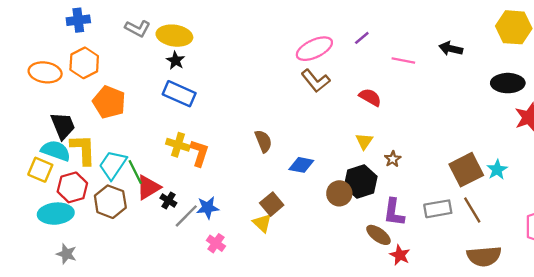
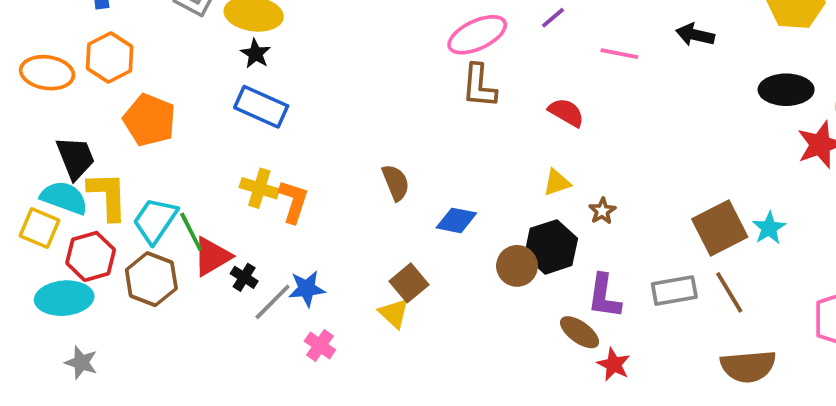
brown L-shape: (316, 81) -> (479, 86), turned 44
yellow triangle: (364, 141) -> (557, 183), turned 36

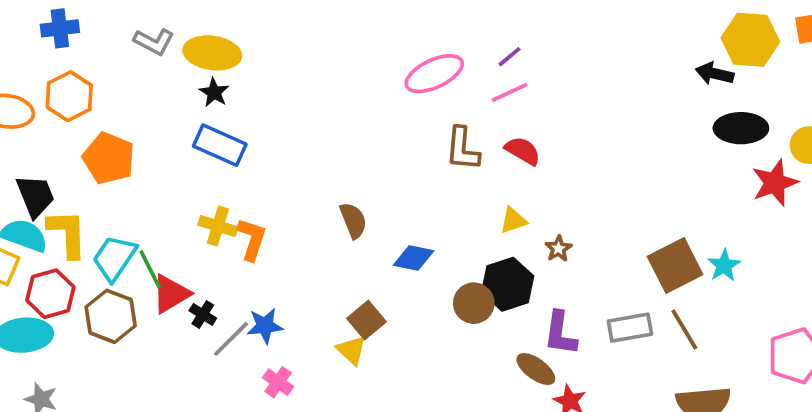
black arrow: (695, 35) -> (715, 74), moved
pink line: (619, 54) -> (510, 92), moved, turned -36
brown L-shape: (479, 86) -> (462, 149), moved

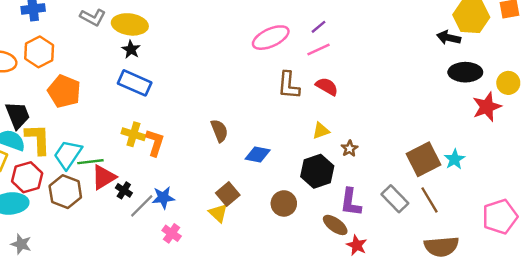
green line: (150, 269) -> (90, 162), turned -70
brown circle: (474, 303) -> (284, 203), moved
gray rectangle: (630, 328) -> (395, 199), turned 56

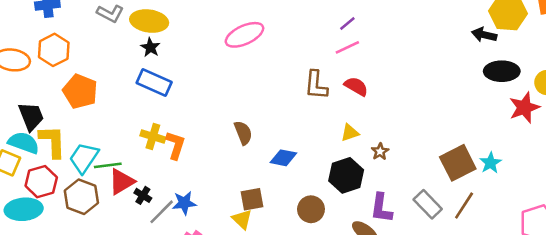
pink ellipse: (271, 38) -> (244, 35), moved
brown square: (228, 194) -> (252, 199), turned 30
brown line: (429, 200) -> (464, 205), turned 64

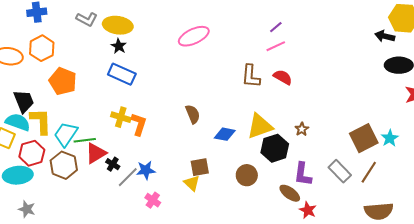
yellow triangle: (350, 133) -> (260, 126), moved, size x1.8

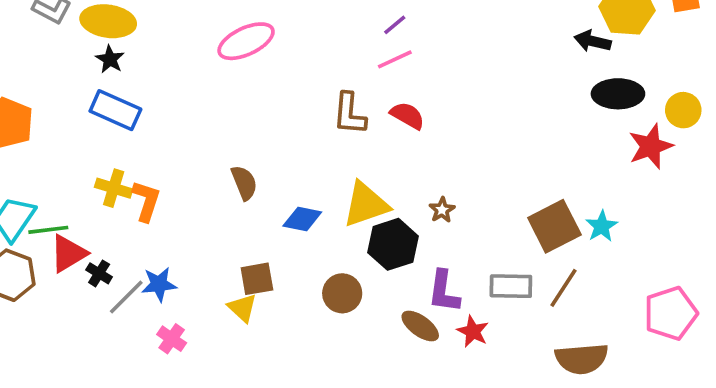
gray rectangle: (340, 171) -> (511, 286), turned -45
red star: (308, 210) -> (473, 331), moved

